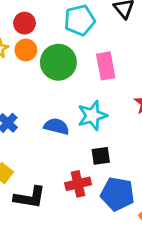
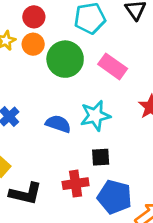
pink rectangle: (106, 66) -> (113, 66), turned -48

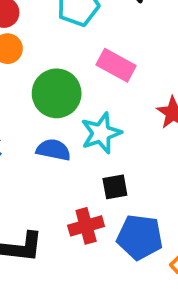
green circle: (65, 59) -> (57, 93), moved

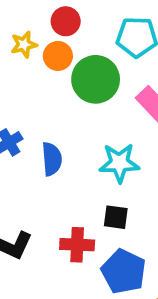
green circle: (57, 93) -> (96, 79), moved
blue semicircle: (53, 150) -> (52, 159), moved, turned 56

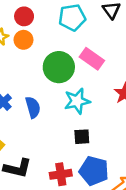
green circle: (96, 79) -> (59, 67), moved
red cross: (77, 245) -> (61, 174), moved

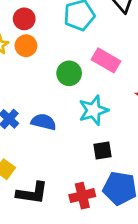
green circle: (59, 67) -> (69, 73), size x0.7
blue semicircle: (33, 107) -> (44, 122), turned -55

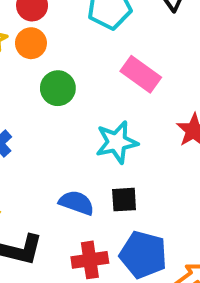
green circle: (69, 73) -> (58, 88), moved
blue semicircle: (44, 122) -> (77, 203), moved

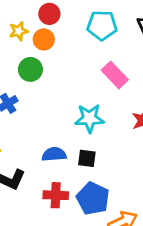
green circle: (58, 88) -> (30, 69), moved
blue semicircle: (77, 203) -> (54, 154), turned -35

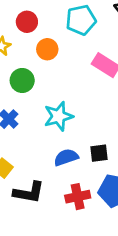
orange circle: (44, 39) -> (47, 49), moved
cyan star: (89, 118) -> (58, 116), moved

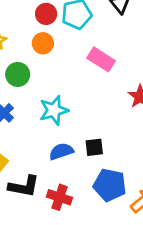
red circle: (27, 22) -> (46, 14), moved
red cross: (78, 197) -> (59, 197), moved, turned 30

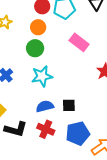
green circle: (18, 74) -> (35, 48), moved
blue pentagon: (110, 185) -> (78, 133), turned -30
red cross: (59, 197) -> (46, 129), moved

